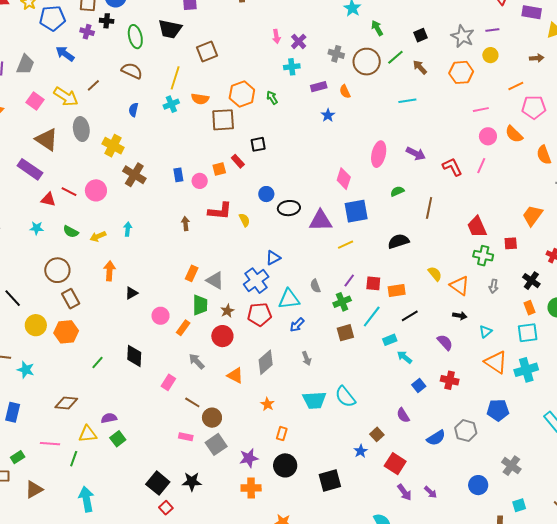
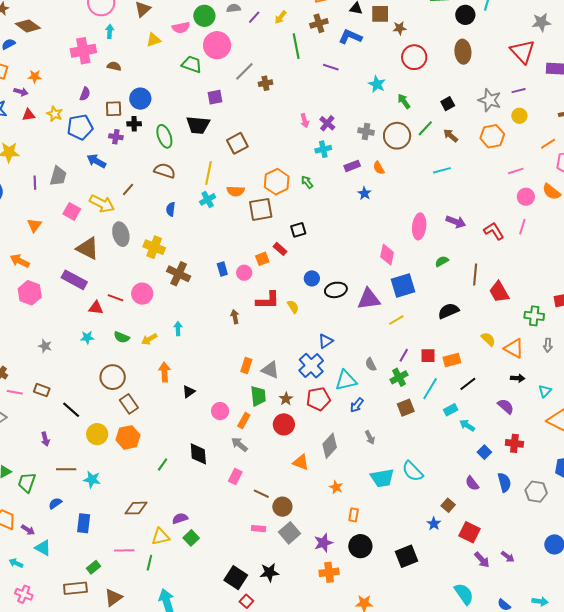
red trapezoid: (477, 227) -> (499, 292), moved
gray arrow: (197, 361) -> (239, 444), moved
blue semicircle: (436, 438) -> (504, 482), moved, turned -66

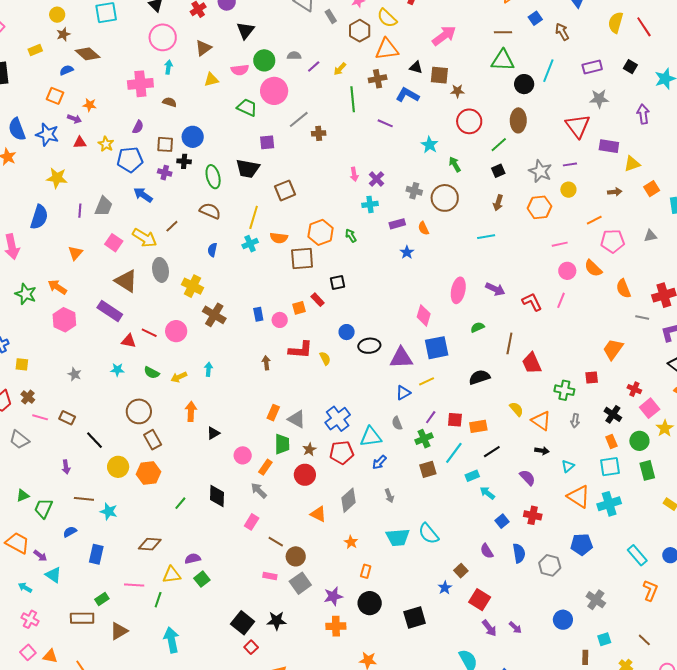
green line: (425, 128) -> (499, 145), moved
brown arrow: (451, 136) -> (498, 203), turned -119
blue triangle: (326, 341) -> (403, 393), moved

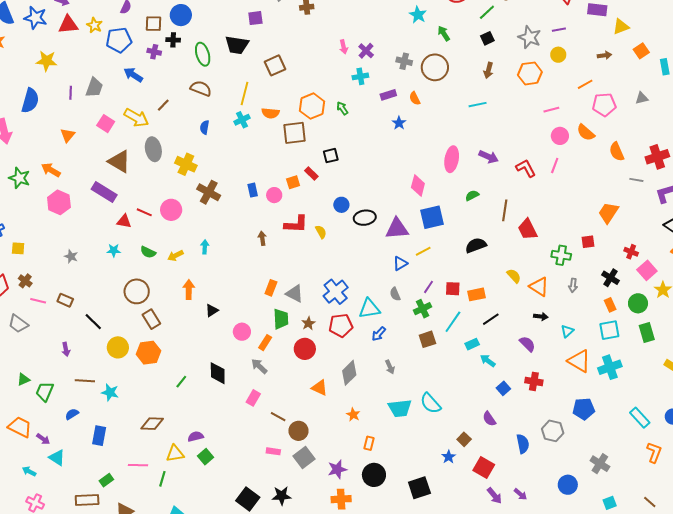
red triangle: (80, 143) -> (68, 25), size x1.5
blue semicircle: (519, 553) -> (523, 444), moved

